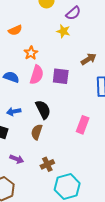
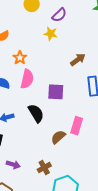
purple square: (61, 76) -> (56, 92), moved
brown semicircle: (37, 132) -> (58, 137), moved, turned 35

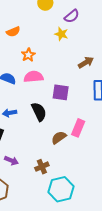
pink semicircle: (27, 79) -> (34, 77), turned -114

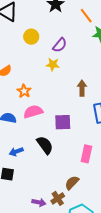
brown arrow: (86, 62) -> (82, 88), turned -49
brown semicircle: (59, 138) -> (72, 183), moved
purple arrow: (11, 161) -> (39, 202), moved

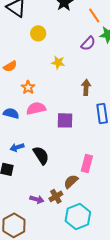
purple semicircle: (60, 45) -> (88, 43), moved
black semicircle: (45, 145) -> (41, 155), moved
pink rectangle: (86, 154) -> (87, 163), moved

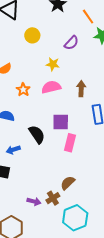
purple semicircle: (88, 43) -> (71, 43), moved
pink semicircle: (36, 108) -> (51, 87), moved
black semicircle: (41, 155) -> (37, 134), moved
pink rectangle: (87, 163) -> (70, 143), moved

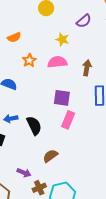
black semicircle: (37, 134) -> (34, 126), moved
brown semicircle: (68, 183) -> (50, 156), moved
brown cross: (53, 198) -> (39, 188), moved

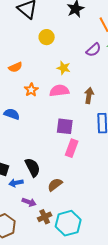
purple semicircle: (84, 21) -> (94, 50), moved
blue arrow: (11, 119) -> (16, 183), moved
black semicircle: (34, 126) -> (33, 167), moved

